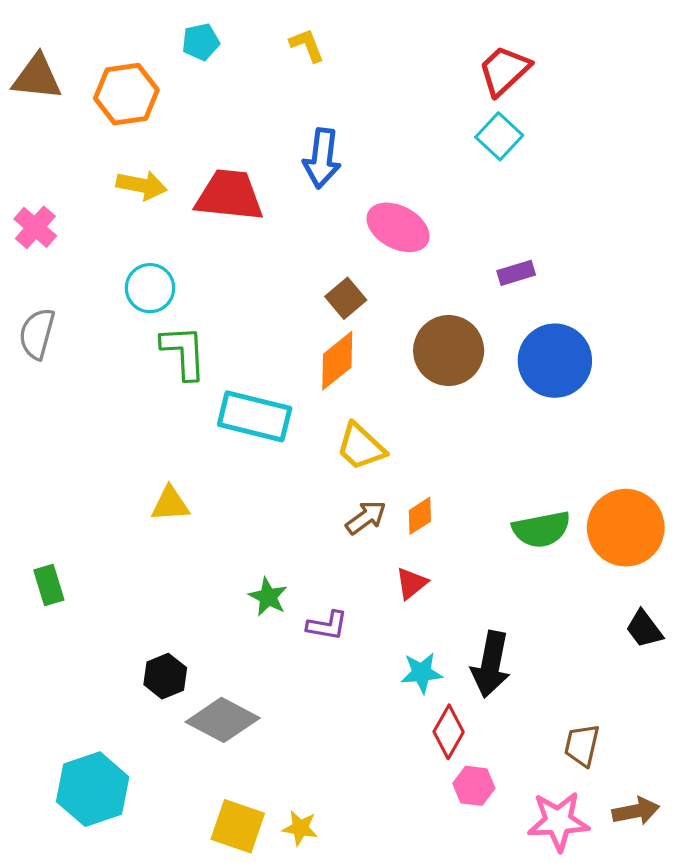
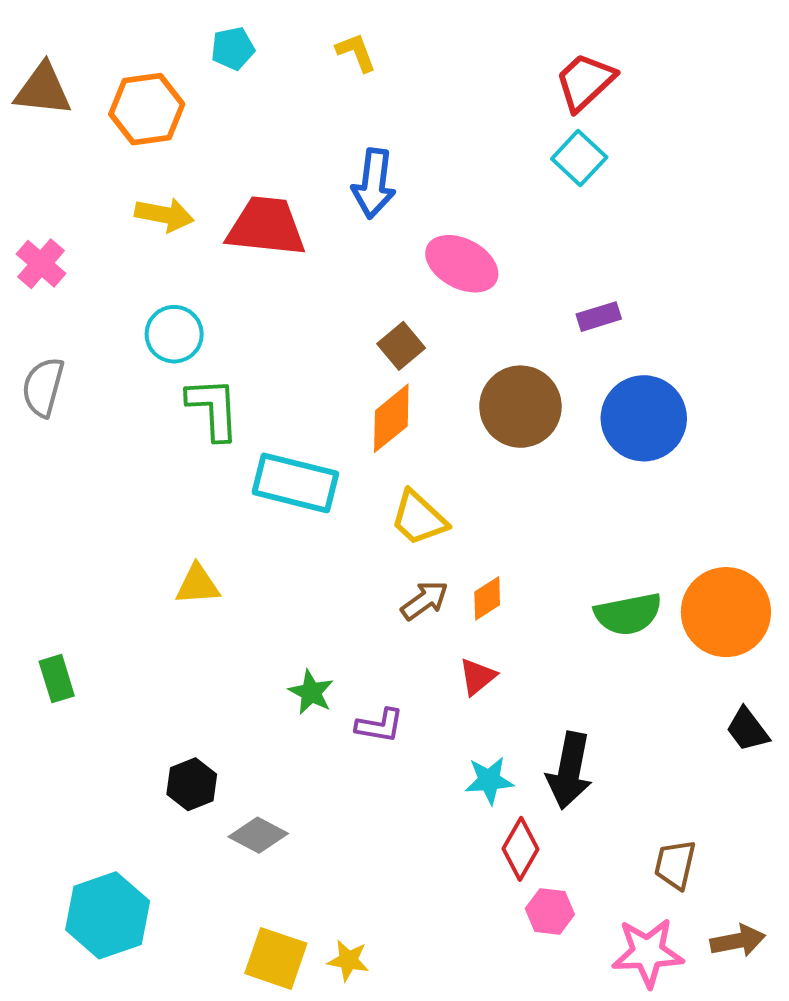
gray diamond: (223, 720) -> (258, 835), size x0.7

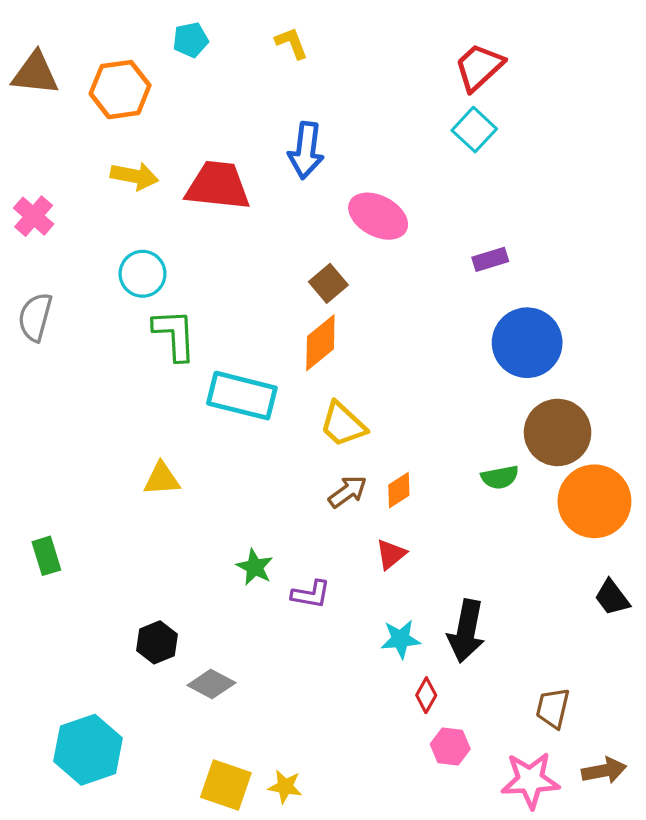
brown circle: (520, 407) -> (558, 432), moved
green semicircle: (628, 614) -> (500, 477), moved, size x0.7
red diamond: (520, 849) -> (426, 695), size x0.7

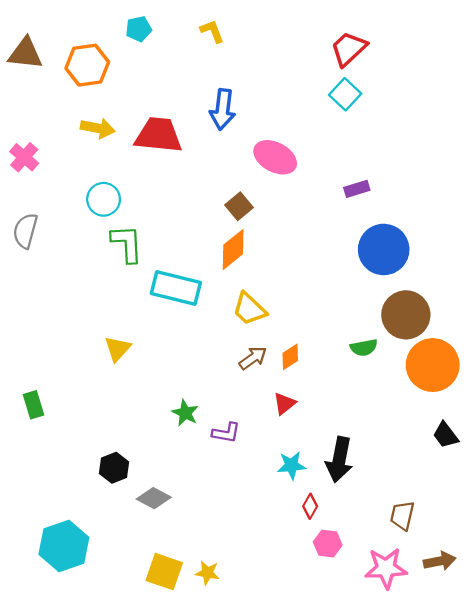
yellow triangle: (162, 479) -> (118, 349), turned -44

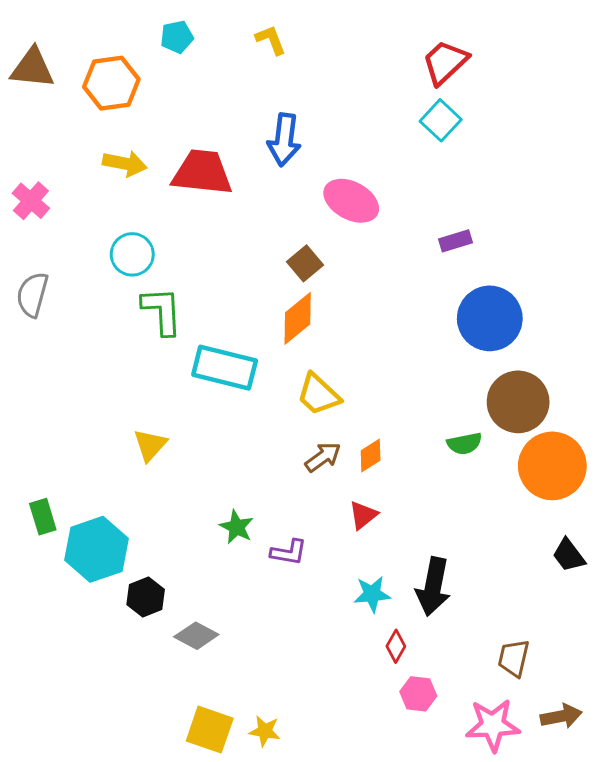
cyan hexagon: (64, 546) -> (96, 549), moved

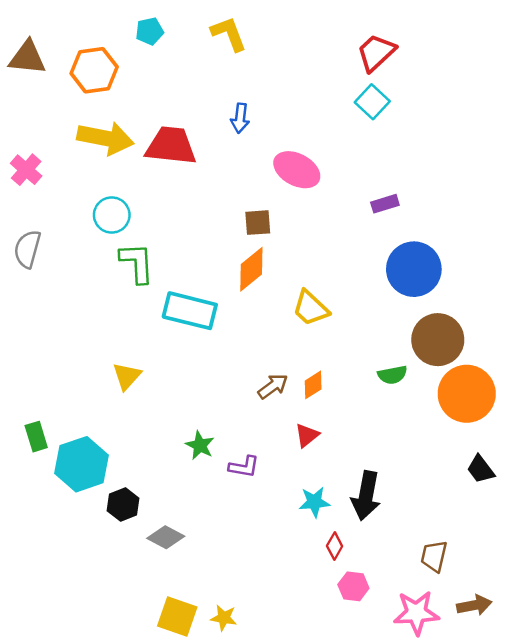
yellow L-shape: (271, 40) -> (229, 34), size x1.4
blue arrow: (284, 140) -> (240, 118), size x0.7
yellow arrow: (125, 164) -> (105, 138), size x1.5
brown square: (305, 263) -> (258, 223), turned 36
yellow trapezoid: (318, 394) -> (311, 308), moved

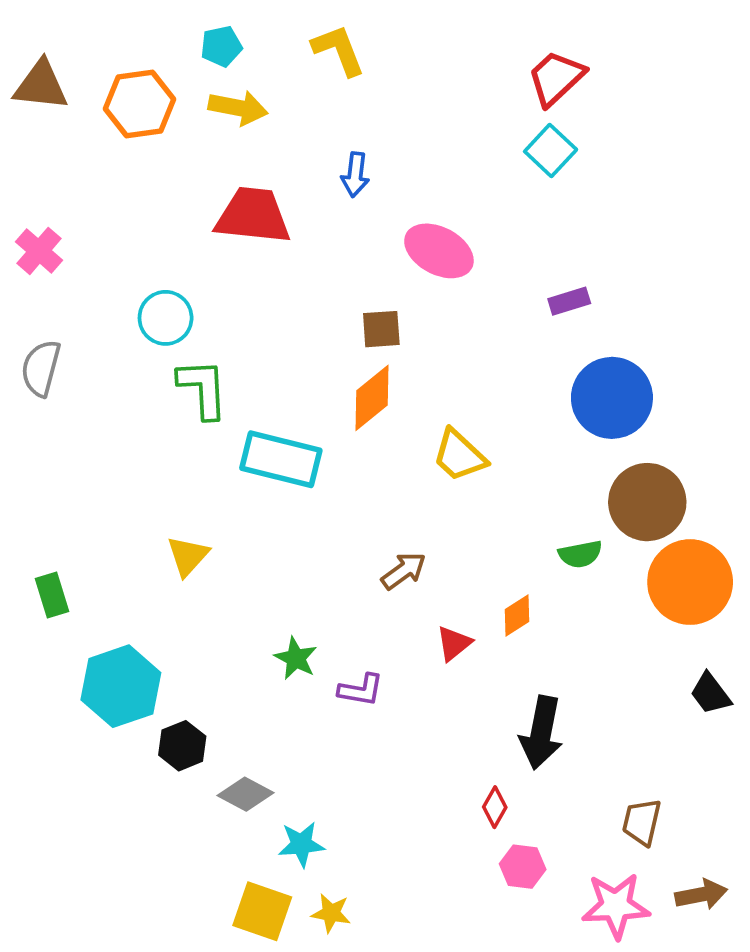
yellow arrow: (105, 138) -> (238, 108), moved, size x0.7
orange diamond: (313, 385) -> (517, 616), moved
green rectangle: (36, 437) -> (52, 595), moved
cyan star: (314, 502) -> (301, 844), moved

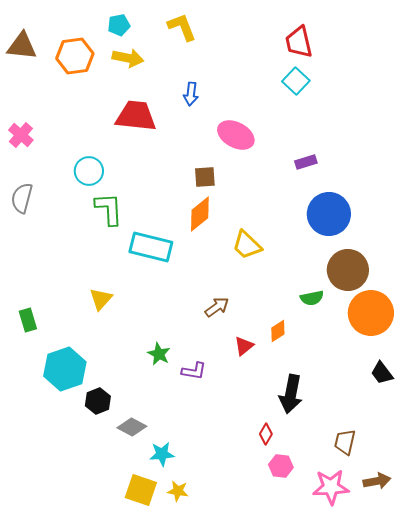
red trapezoid: (556, 78) -> (299, 42), turned -60

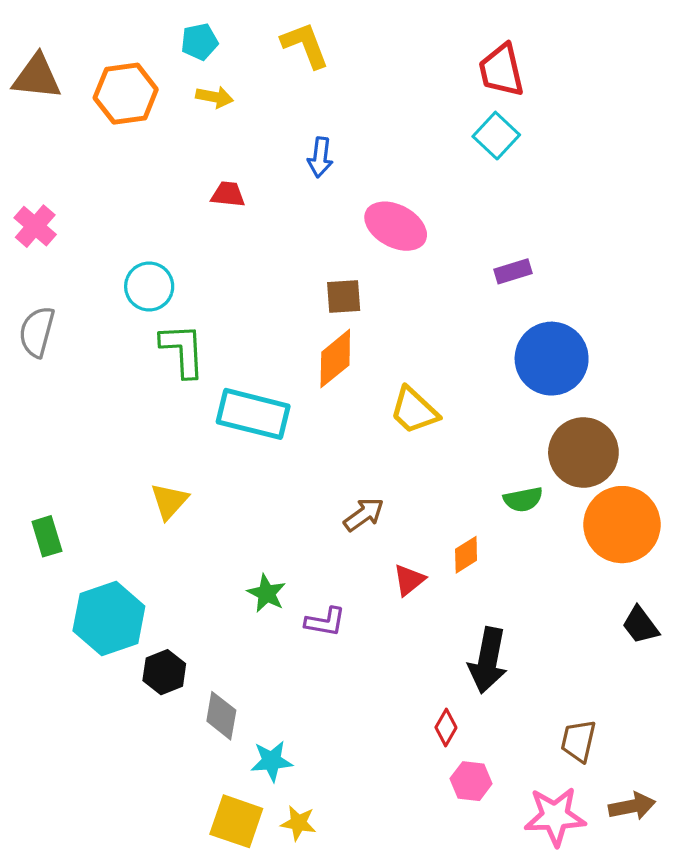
yellow arrow: (128, 58) -> (215, 97), size x0.7
red trapezoid: (136, 116) -> (228, 194), size x0.5
gray diamond: (132, 427) -> (221, 716), turned 72

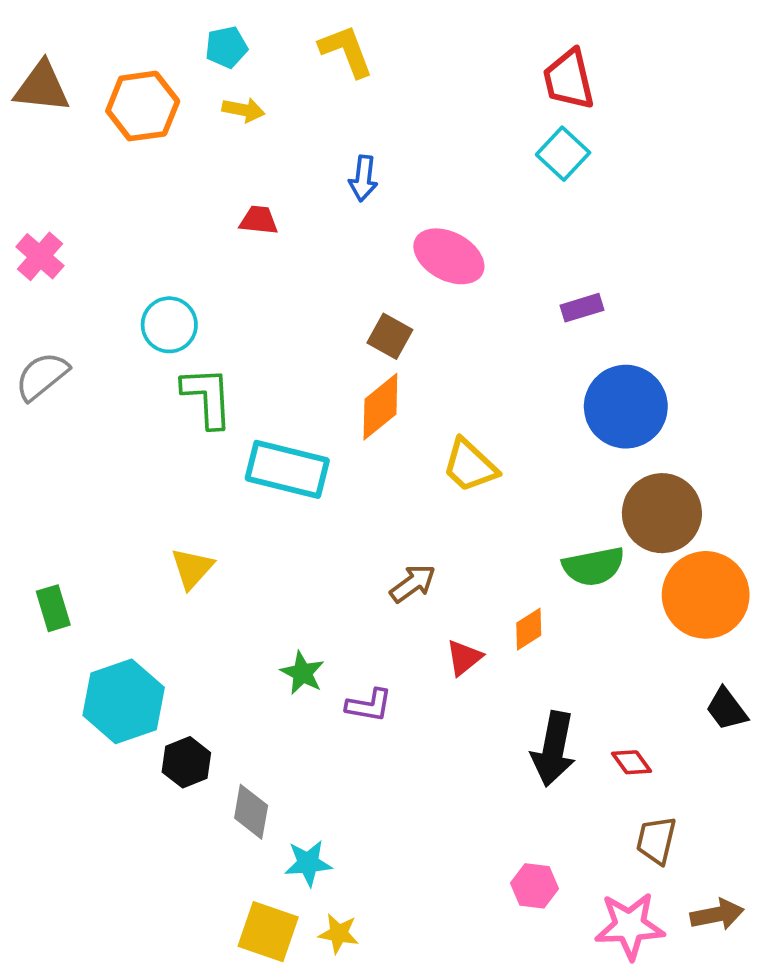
brown square: (344, 297) -> (390, 336), turned 33
gray semicircle: (37, 332) -> (42, 376), turned 36
green semicircle: (523, 499) -> (593, 566), size x1.4
red diamond: (446, 727) -> (631, 762), moved, turned -66

